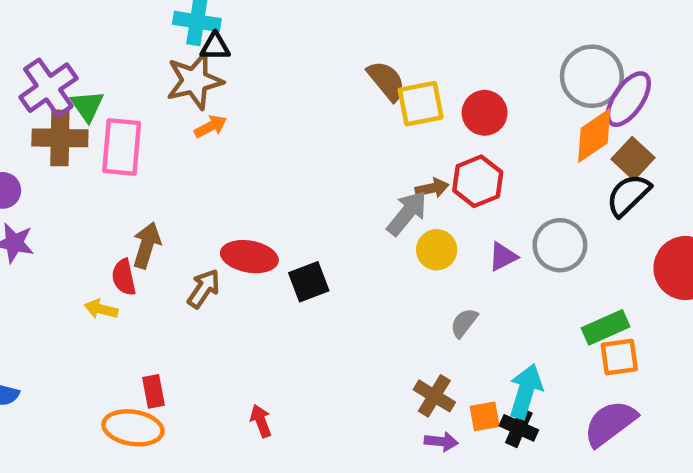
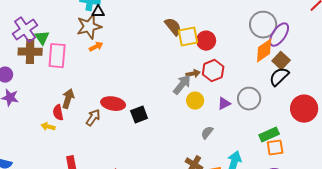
red circle: (485, 113) -> (206, 41), moved

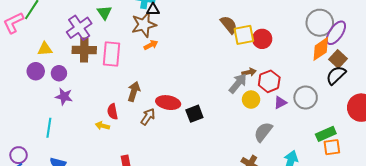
green triangle: (42, 38) -> (104, 13), moved
red hexagon: (213, 71) -> (269, 81), moved
brown arrow: (68, 99) -> (134, 91), moved
gray semicircle: (207, 133) -> (263, 132), size x1.5

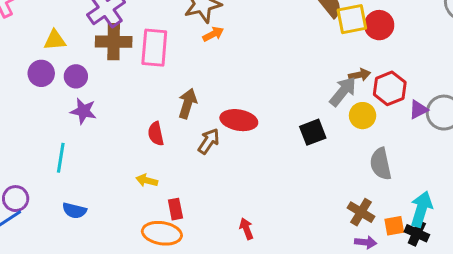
purple triangle: (280, 103) -> (418, 110), moved
black square: (194, 114) -> (313, 132), moved
yellow arrow: (102, 126) -> (147, 180), moved
gray semicircle: (263, 132) -> (381, 164), turned -50

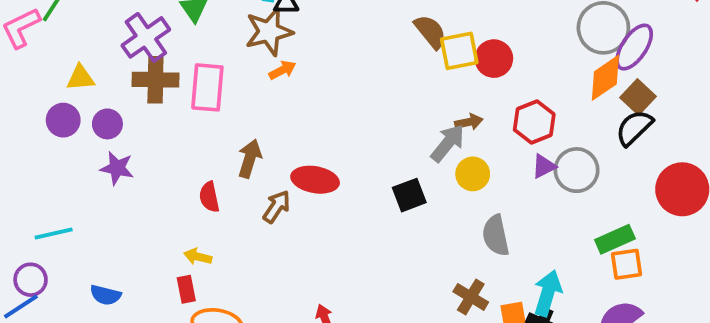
red hexagon: (390, 88) -> (534, 122), moved
cyan line: (61, 158) -> (54, 234), moved, turned 68
red rectangle: (175, 209) -> (186, 289), moved

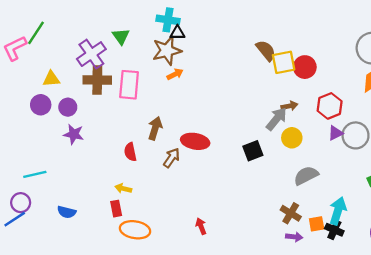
gray semicircle: (496, 235) -> (306, 176), turned 75

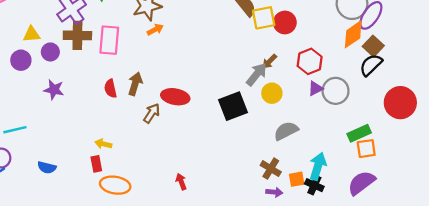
brown arrow: (289, 106) -> (270, 61), turned 147
purple circle: (68, 107) -> (50, 52), moved
black square: (253, 151) -> (233, 106), size x1.4
red semicircle: (130, 152) -> (110, 88), moved

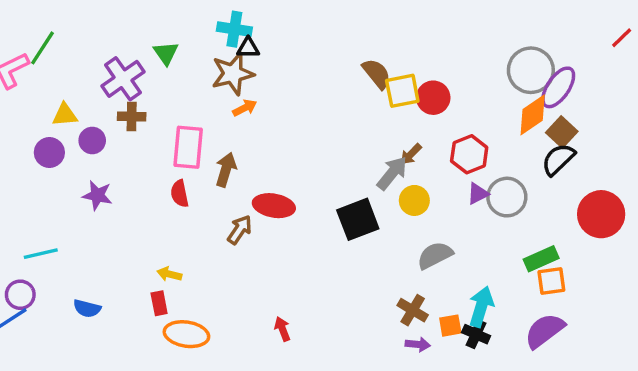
brown cross: (77, 35) -> (132, 117), size x0.7
pink rectangle: (109, 40) -> (188, 147), moved
brown arrow: (135, 84) -> (226, 170), moved

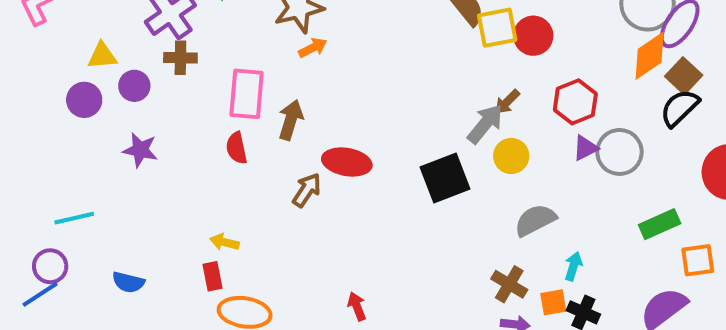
orange square: (551, 281) -> (698, 260), moved
cyan arrow: (481, 307) -> (573, 266), moved, size x0.6

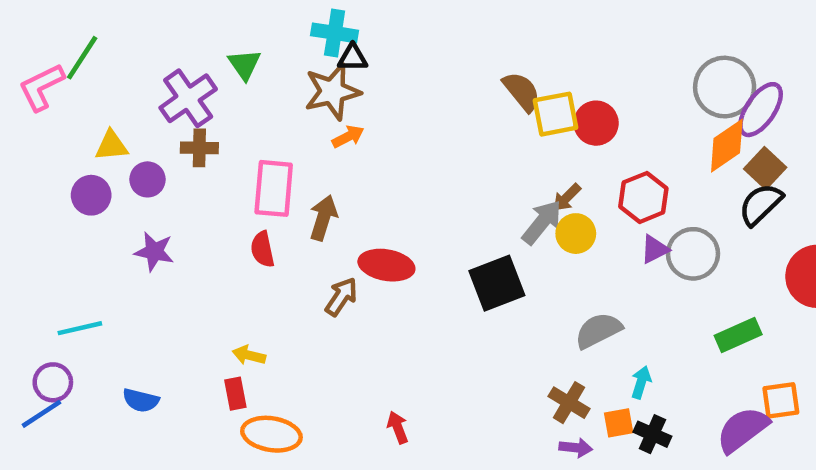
yellow circle: (511, 156) -> (576, 234), moved
orange square: (698, 260) -> (781, 400), moved

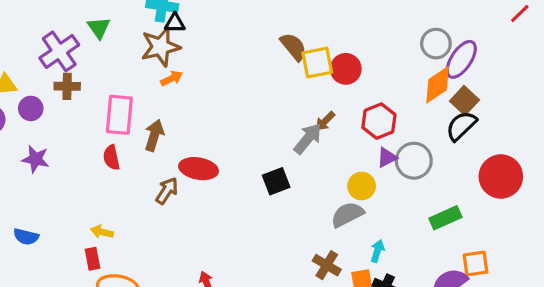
gray circle: (725, 87) -> (436, 44), size x0.7
yellow circle: (576, 234) -> (362, 186), moved
black square: (497, 283) -> (276, 181), size x0.7
blue semicircle: (141, 400) -> (26, 237), moved

